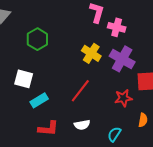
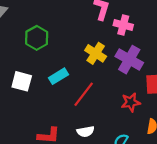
cyan rectangle: (39, 100) -> (58, 76), moved

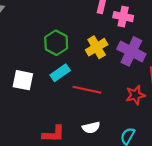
green hexagon: (37, 38) -> (56, 43), moved
yellow cross: (96, 53) -> (97, 47), turned 30
red line: (84, 94) -> (87, 90), turned 68

